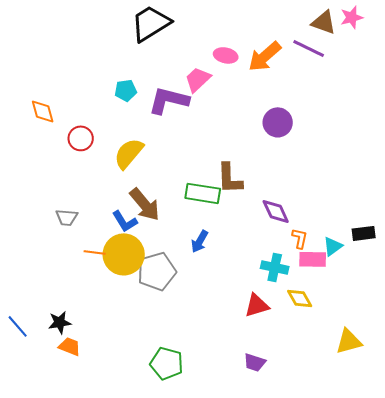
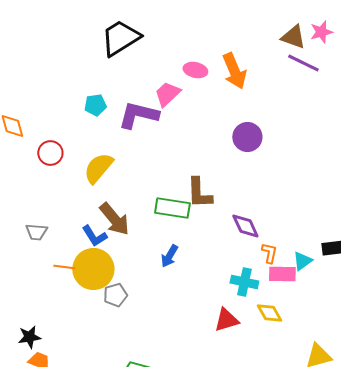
purple line: (309, 48) -> (303, 63), moved
orange arrow: (265, 56) -> (234, 71), turned -72
gray pentagon: (157, 271) -> (115, 295), moved, size x0.6

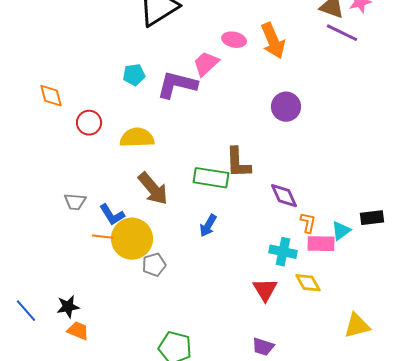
yellow semicircle: (98, 168) -> (137, 138), turned 48
blue L-shape: (94, 236) -> (112, 215), moved
red triangle: (226, 320) -> (265, 290), turned -44

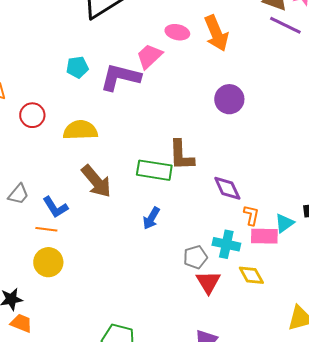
gray trapezoid: (75, 202) -> (18, 194), turned -55
yellow circle: (132, 239) -> (48, 262), moved, size x0.7
gray pentagon: (154, 265) -> (195, 257), moved

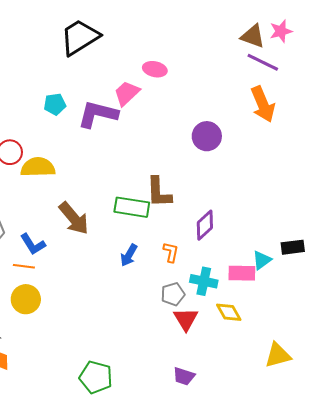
orange arrow: (216, 33) -> (263, 104), moved
yellow semicircle: (80, 130) -> (38, 167), moved
purple diamond: (227, 188) -> (205, 225), turned 72
orange L-shape: (251, 215) -> (171, 252), moved

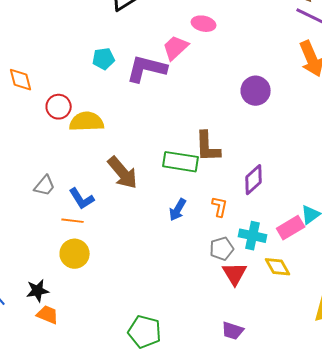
pink rectangle: (242, 273) -> (291, 228), turned -32

